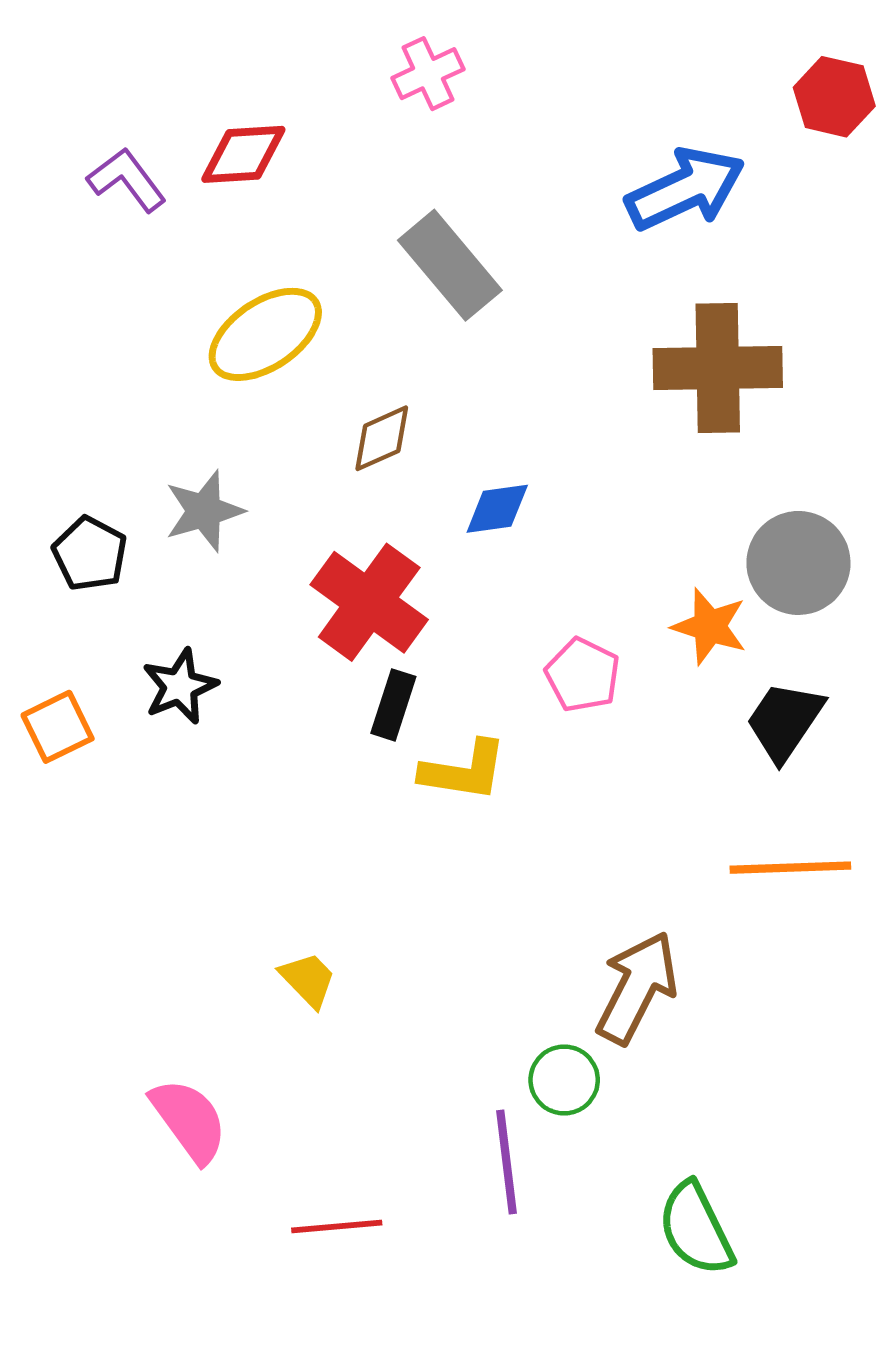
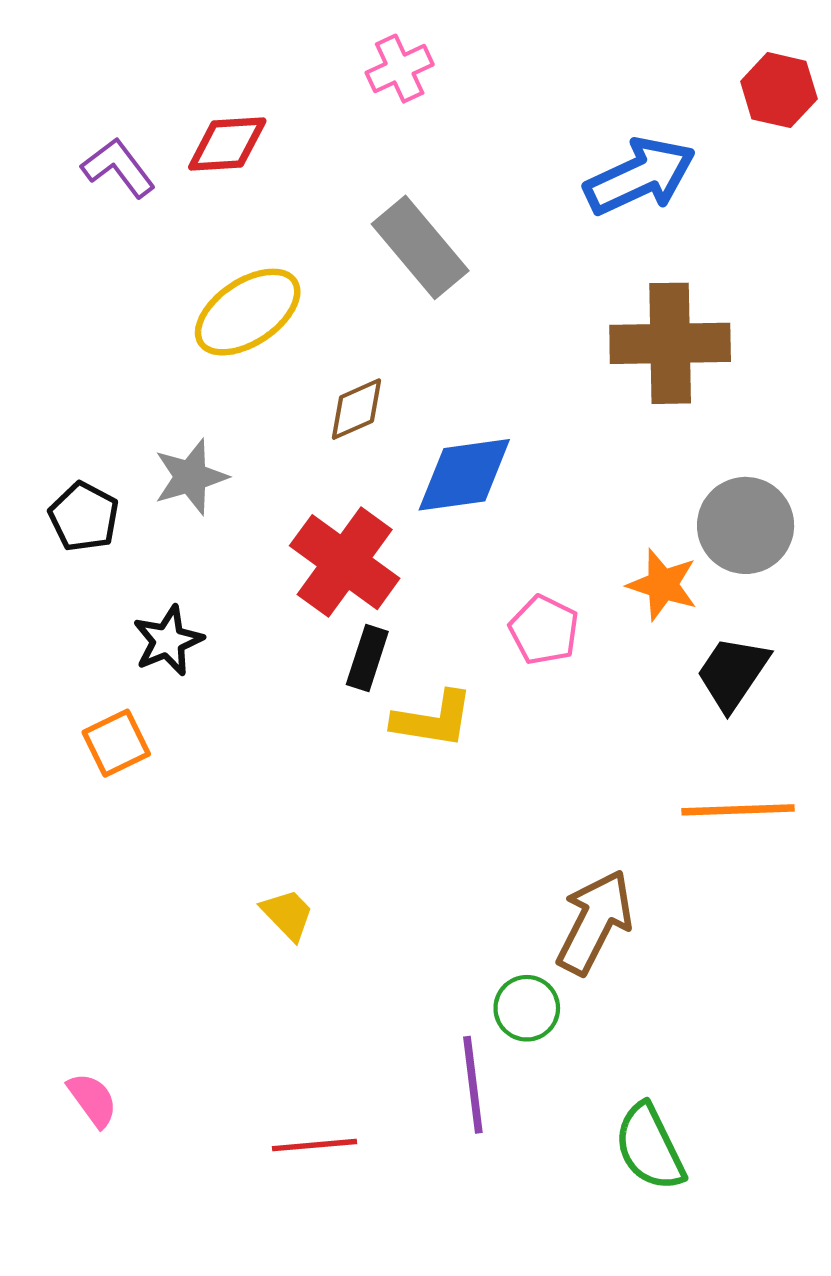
blue diamond: (497, 509) -> (464, 475), size x1.6
orange square: (58, 727) -> (116, 743), moved
pink semicircle: (189, 1120) -> (93, 1100), moved, size x0.7

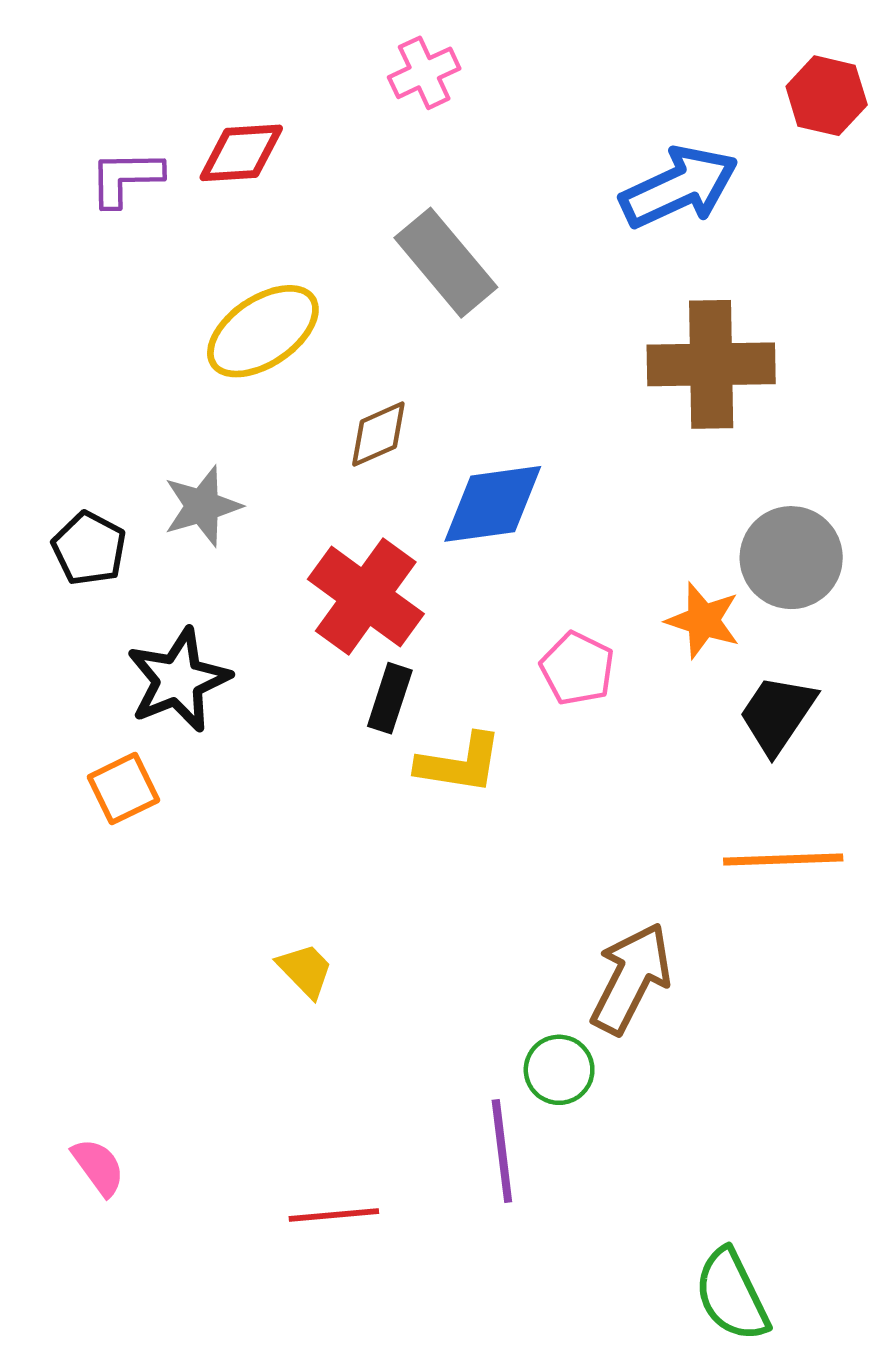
purple L-shape: (118, 168) -> (126, 178), turned -54
black star: (168, 641) -> (178, 680), size x1.4
green semicircle: (650, 1147) -> (732, 1295), moved

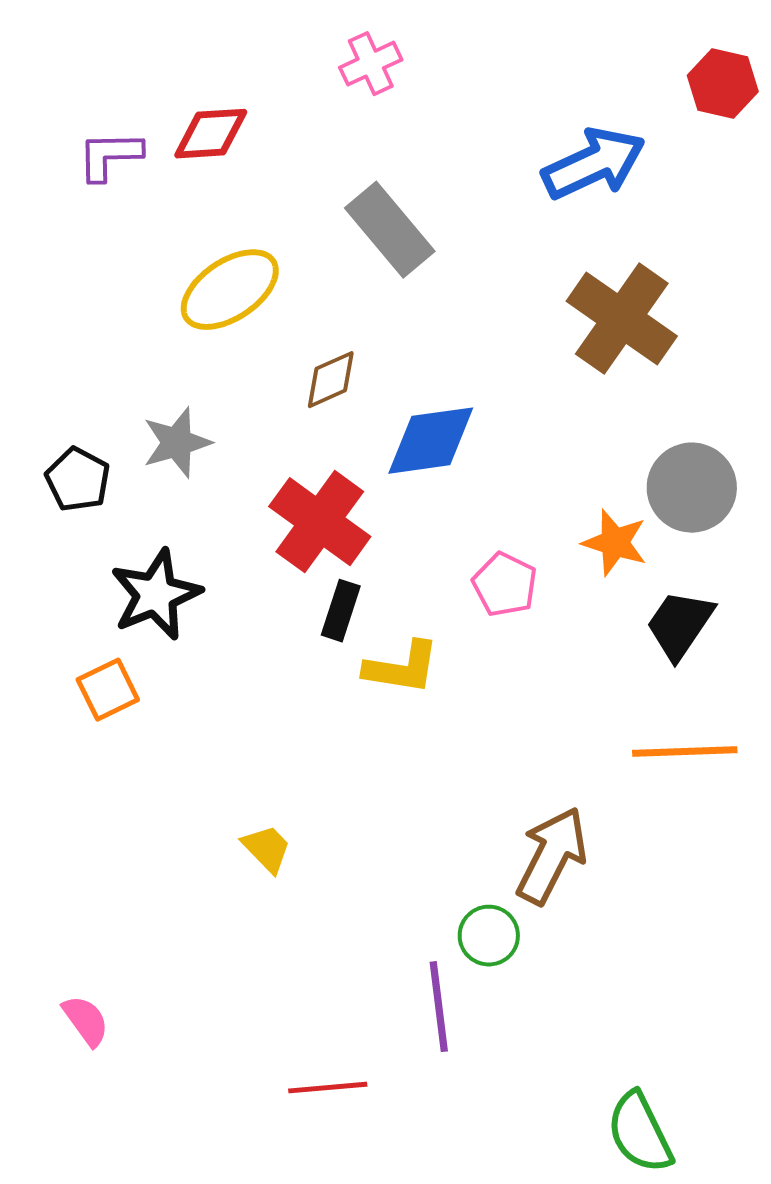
brown cross: (711, 364) -> (622, 319), turned 36
red line: (334, 1215) -> (328, 1088), moved

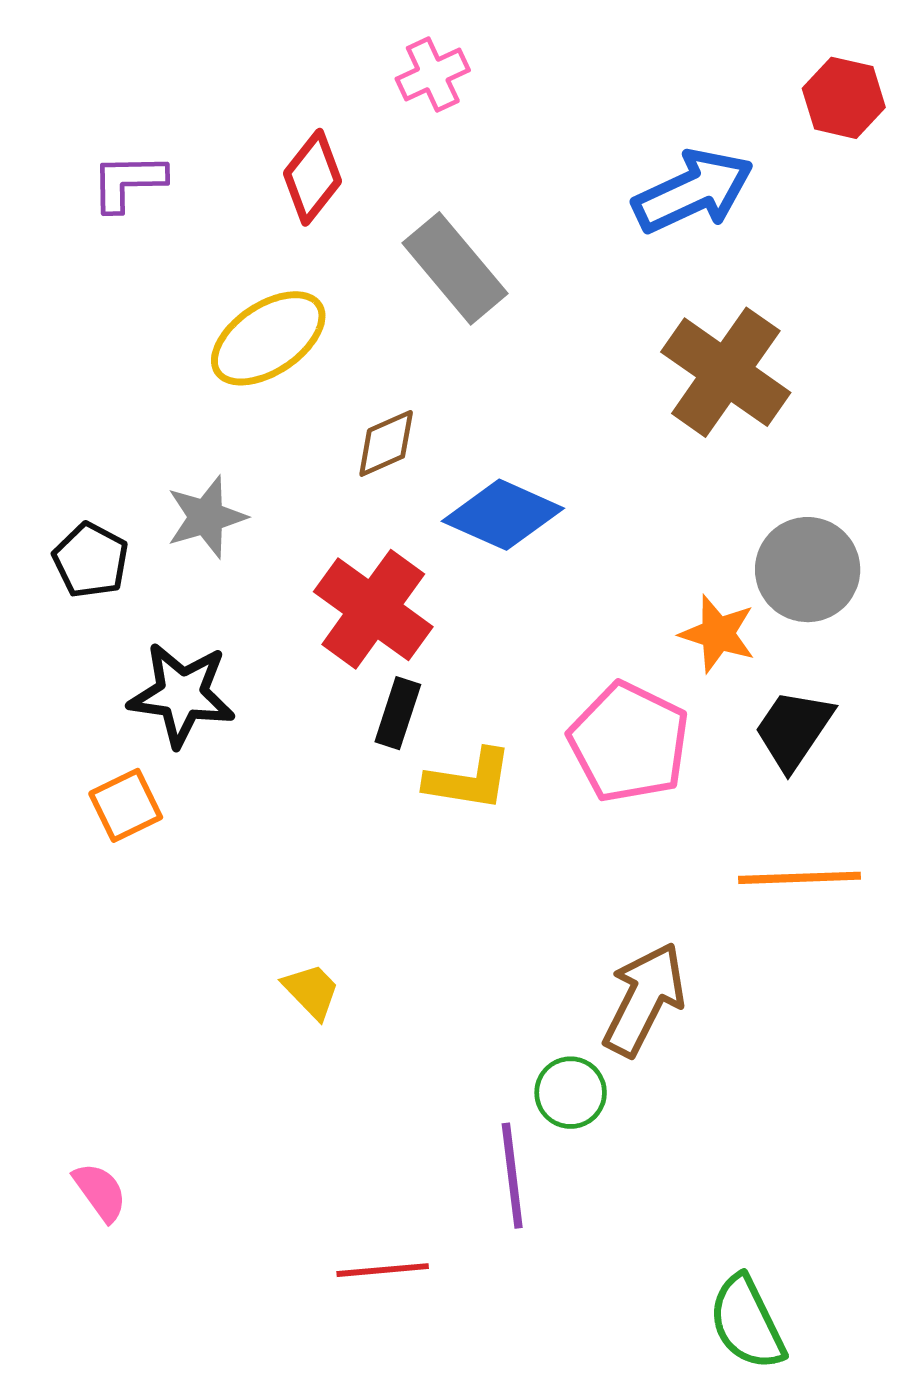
red diamond: (211, 134) -> (313, 177), moved, turned -48
blue diamond: (431, 441) -> (503, 515), turned 32
pink pentagon: (505, 585) -> (629, 742), moved, size x1.6
black star: (156, 595) -> (182, 694), turned 30

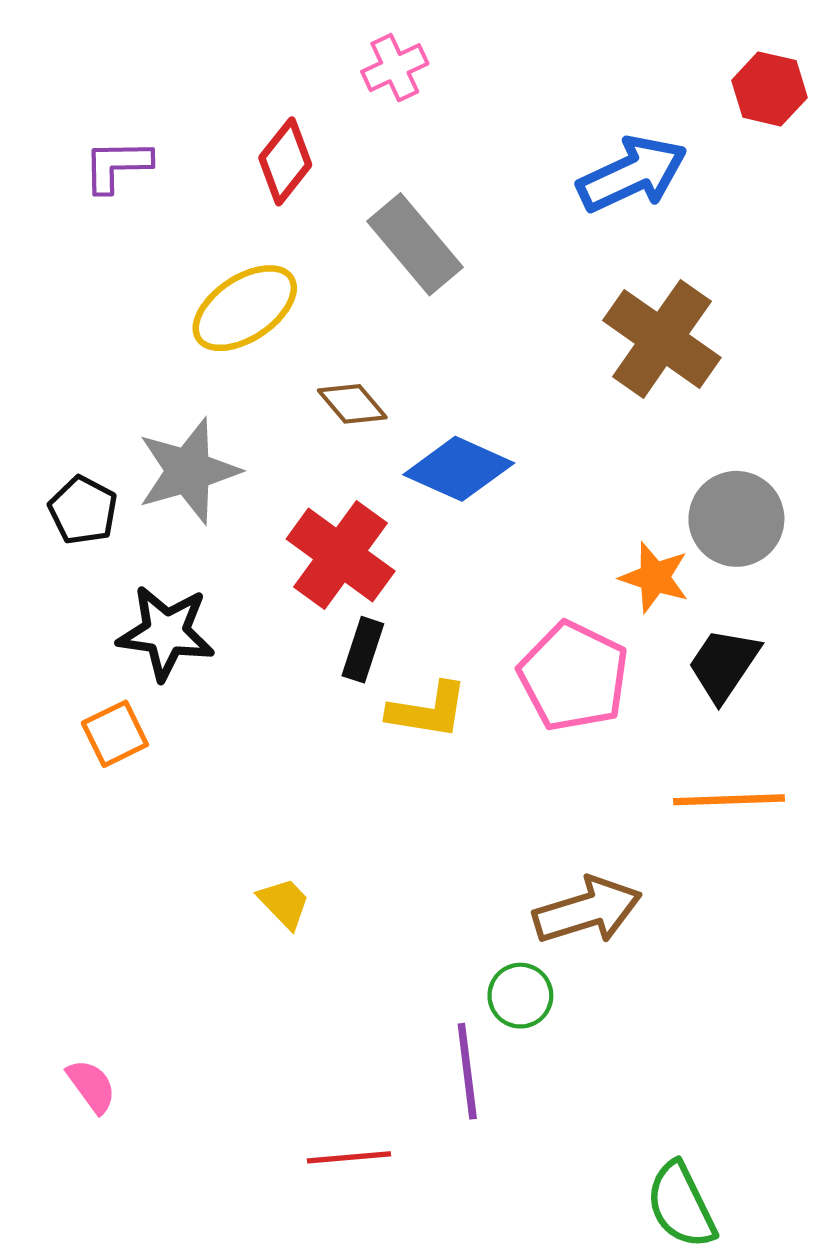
brown diamond: (386, 443) -> (352, 404), turned 74
gray star: (206, 517) -> (188, 471), size x1.4
brown arrow: (644, 999) -> (587, 910), turned 46

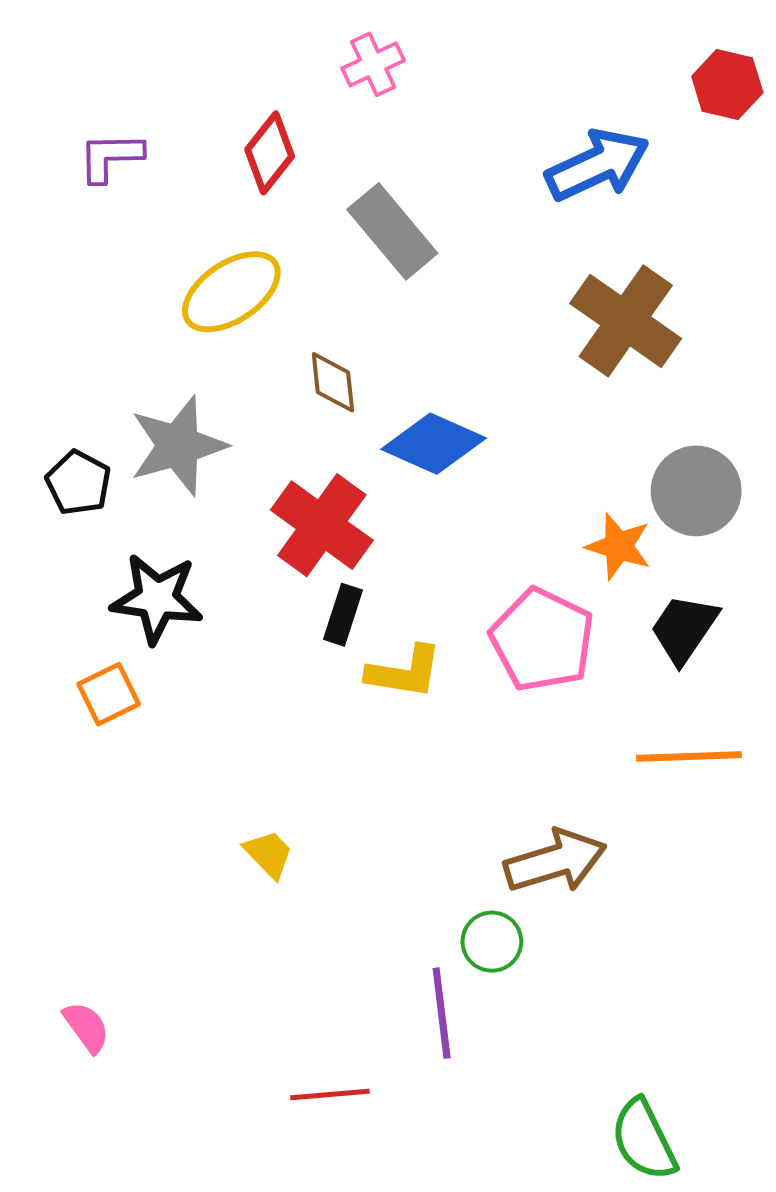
brown diamond: (352, 404) -> (333, 382), turned 34

